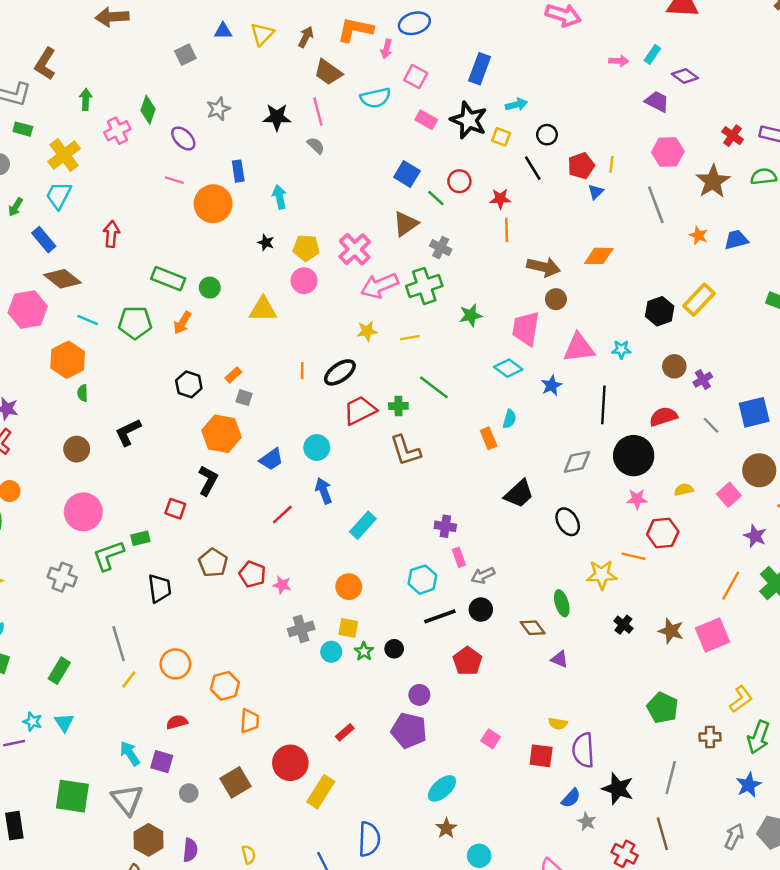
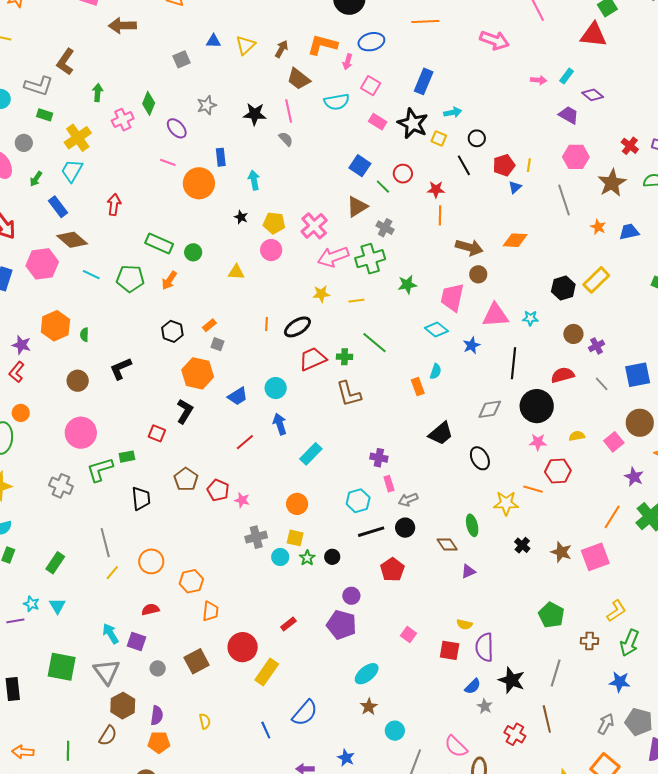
yellow triangle: (263, 309) -> (236, 272), size x0.7
orange hexagon: (68, 360) -> (55, 326), moved
purple triangle: (560, 659) -> (468, 571), turned -49
blue star: (749, 785) -> (620, 682), turned 30
blue semicircle: (369, 839) -> (305, 713), turned 36

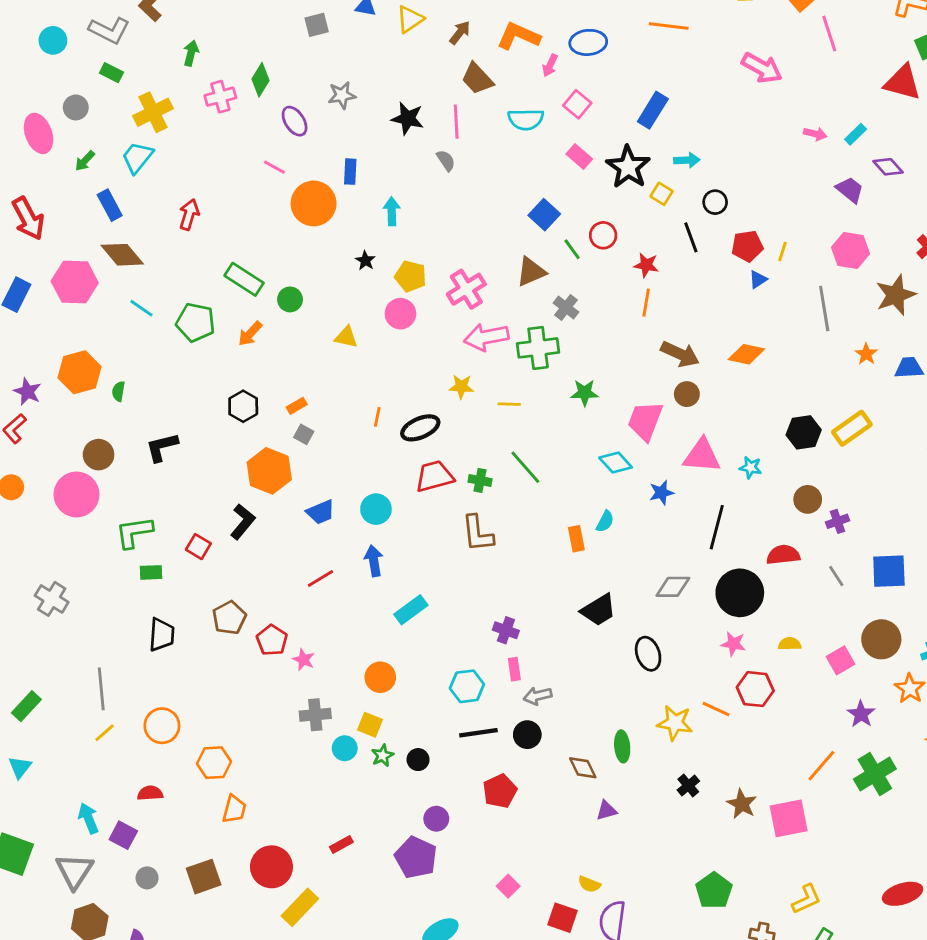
pink circle: (81, 433) -> (76, 494), moved
green L-shape: (100, 470) -> (134, 532), moved

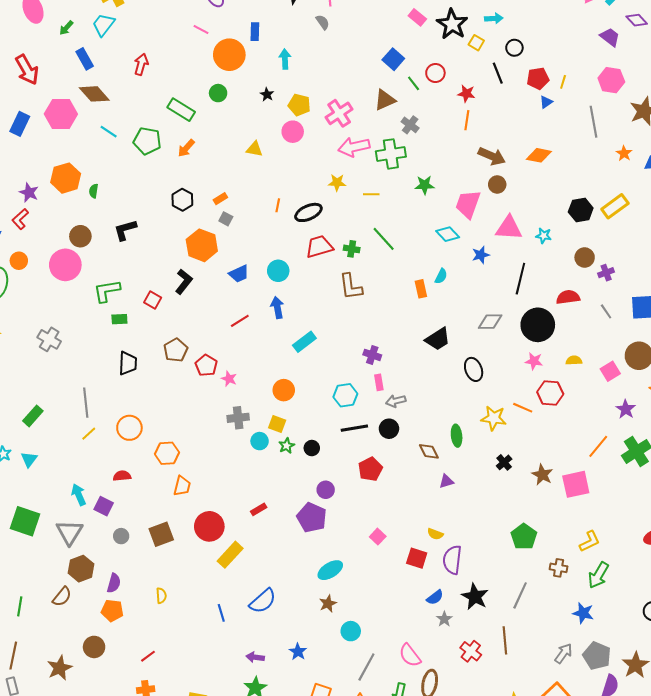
green circle: (290, 299) -> (218, 93), moved

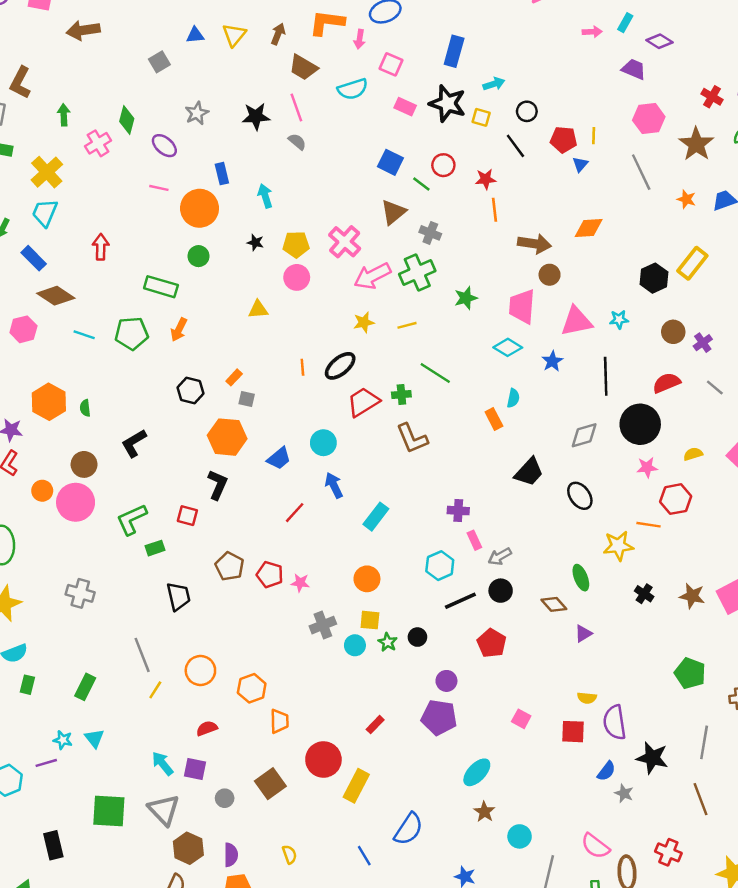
red pentagon: (538, 79) -> (564, 140), turned 30
pink hexagon: (61, 114) -> (23, 329), size x0.7
orange circle: (19, 261) -> (42, 491), moved
red cross: (471, 651) -> (668, 852), moved

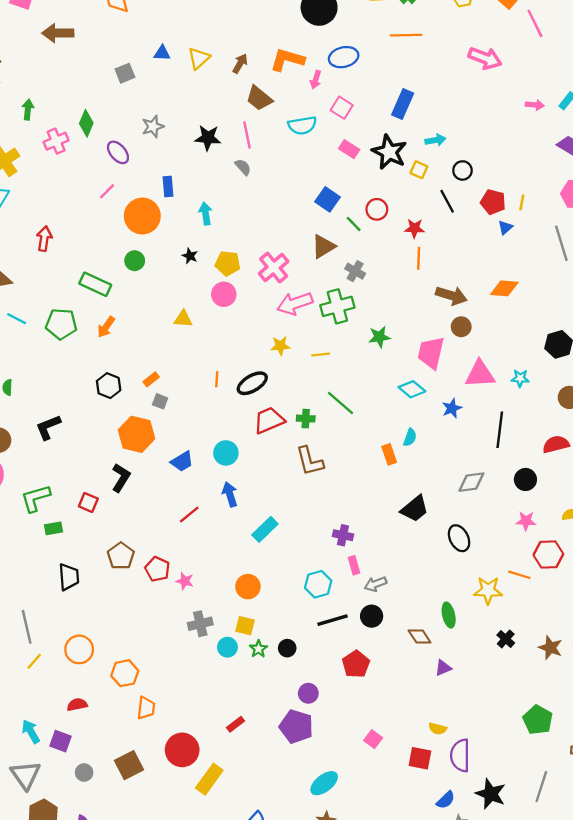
pink line: (159, 188) -> (107, 191), turned -66
black circle: (640, 424) -> (525, 479), size x0.6

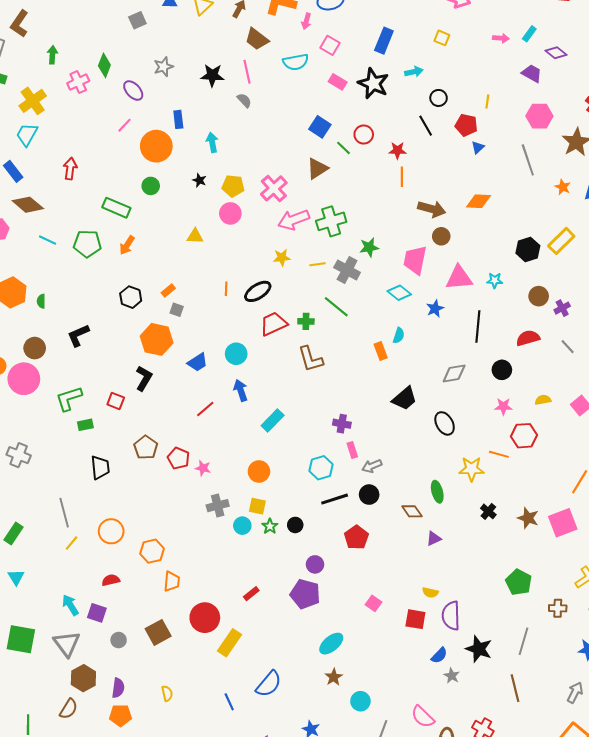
yellow square: (419, 170) -> (442, 38), moved
yellow line: (522, 202) -> (487, 101), moved
gray cross: (355, 271) -> (347, 270), moved, size x1.4

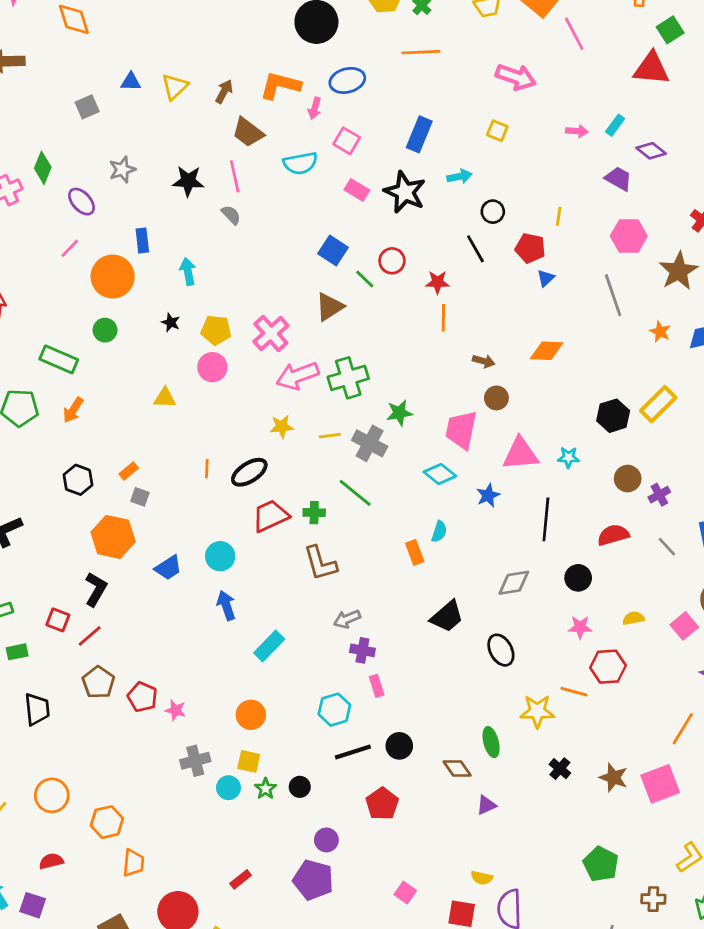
brown arrow: (432, 209) -> (484, 361), size x0.6
red line: (205, 409) -> (90, 636), moved
gray arrow: (372, 466) -> (347, 619), moved

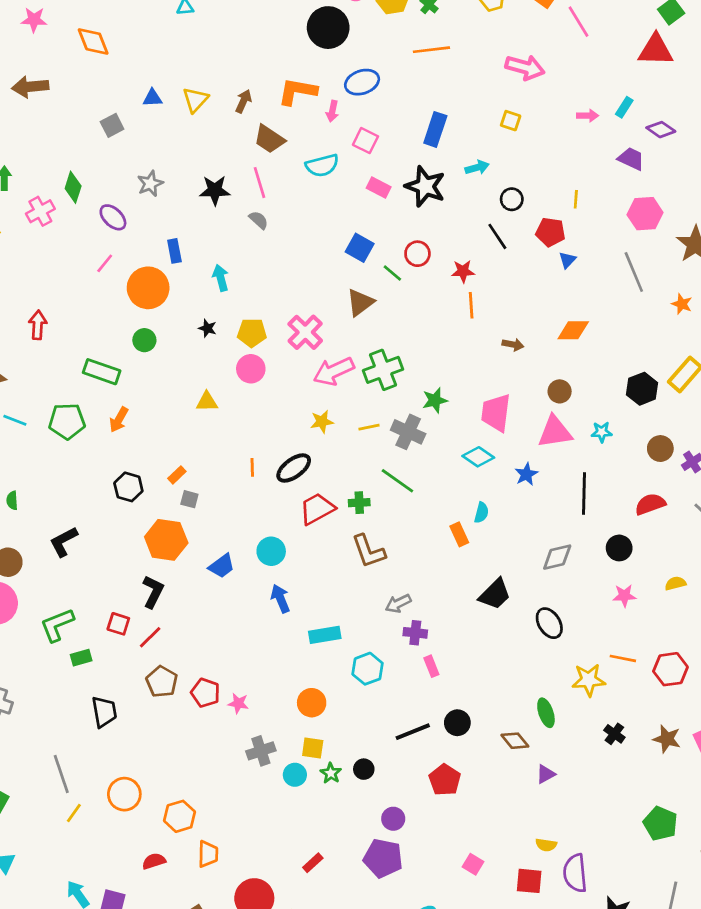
brown circle: (496, 398) -> (560, 391), moved
cyan rectangle: (269, 646) -> (325, 635), turned 40
red hexagon: (608, 667) -> (670, 669), moved
cyan hexagon: (334, 710) -> (368, 669), moved
red semicircle: (51, 861) -> (154, 861), moved

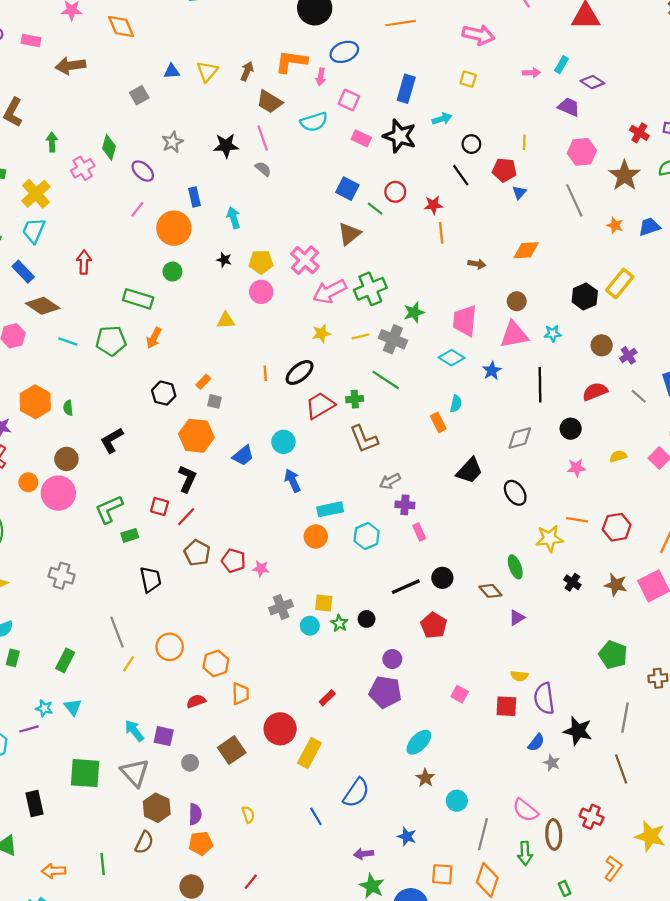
orange circle: (312, 703) -> (316, 537), moved

